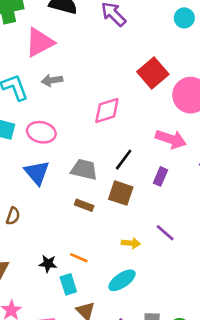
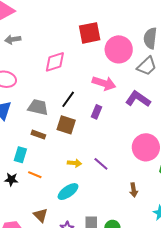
red square: (153, 73) -> (90, 33), turned 30
purple line: (165, 233) -> (101, 164), moved
cyan rectangle: (68, 284) -> (20, 155), moved, turned 35

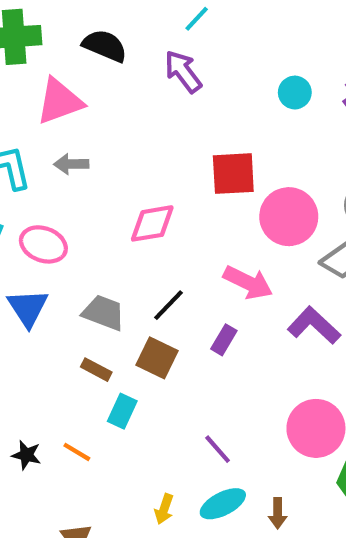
cyan rectangle: (20, 155) -> (122, 411), moved
yellow arrow: (74, 163) -> (164, 509), moved, turned 96
cyan ellipse: (68, 192) -> (223, 504), moved

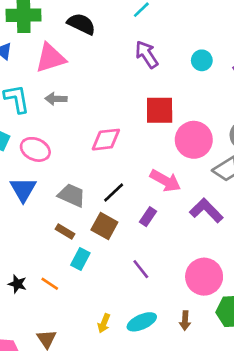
purple arrow: (183, 72) -> (147, 54), moved
purple line: (218, 449) -> (141, 269), moved
brown arrow: (278, 513) -> (185, 321), moved

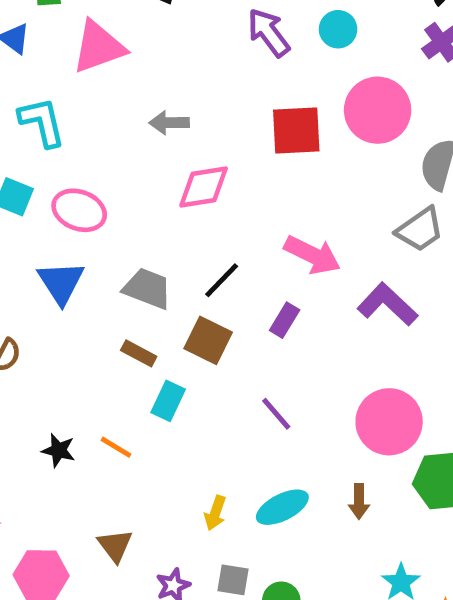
cyan circle: (202, 60) -> (338, 29), moved
gray arrow: (56, 99) -> (169, 123), moved
pink circle: (194, 140) -> (378, 110), moved

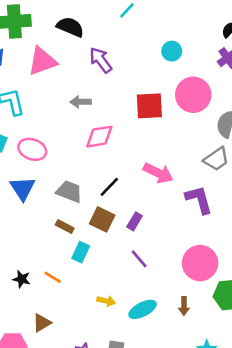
purple arrow: (269, 33) -> (101, 60), moved
purple L-shape: (387, 304) -> (199, 200), turned 32
purple rectangle: (285, 320) -> (135, 221), moved
yellow arrow: (215, 513) -> (106, 301), moved, turned -96
brown triangle: (115, 546) -> (42, 323), moved, turned 36

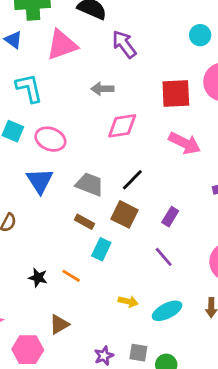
pink arrow: (158, 173) -> (185, 143), moved
purple rectangle: (135, 221) -> (170, 217), moved

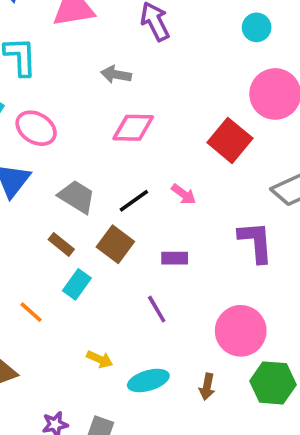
red square: (176, 93) -> (230, 140), moved, turned 32
pink arrow: (185, 143) -> (184, 194), moved, size x0.6
purple rectangle: (170, 217) -> (175, 258), turned 48

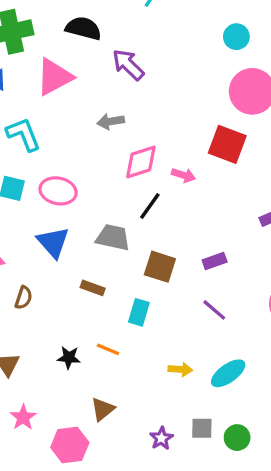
cyan circle: (257, 27) -> (236, 37), moved
pink arrow: (184, 194) -> (184, 175), moved
black line: (134, 201) -> (150, 206), moved
brown rectangle: (61, 244) -> (93, 288), moved

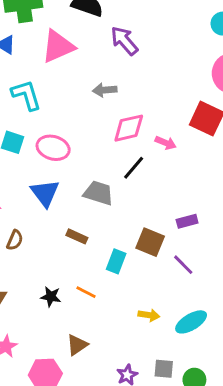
brown square: (160, 267) -> (150, 242), moved

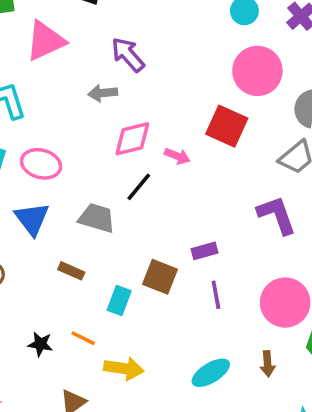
purple arrow: (124, 41) -> (128, 55), moved
purple line: (183, 265) -> (216, 295), moved, turned 35
yellow arrow: (149, 315) -> (124, 369), moved, size x1.5

